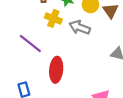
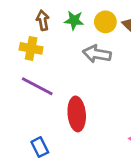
yellow cross: (53, 18) -> (31, 48), moved

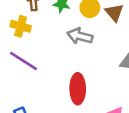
red ellipse: (77, 114) -> (78, 89), moved

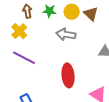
yellow cross: (21, 26) -> (19, 31), turned 35

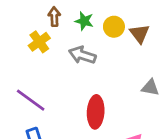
gray arrow: (66, 34) -> (82, 55), moved
purple line: (24, 58) -> (31, 100), moved

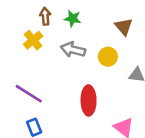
yellow circle: (114, 27) -> (108, 57), moved

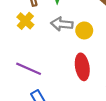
yellow circle: (108, 57) -> (84, 30), moved

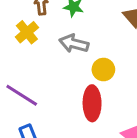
yellow circle: (84, 30) -> (103, 70), moved

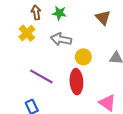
purple line: (22, 95) -> (41, 76), moved

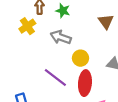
purple line: (41, 76) -> (55, 78), moved
red ellipse: (76, 82) -> (85, 83), moved

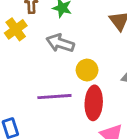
purple line: (55, 78) -> (54, 97), turned -40

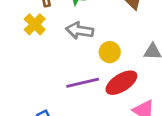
red ellipse: (94, 103) -> (121, 83), turned 64

